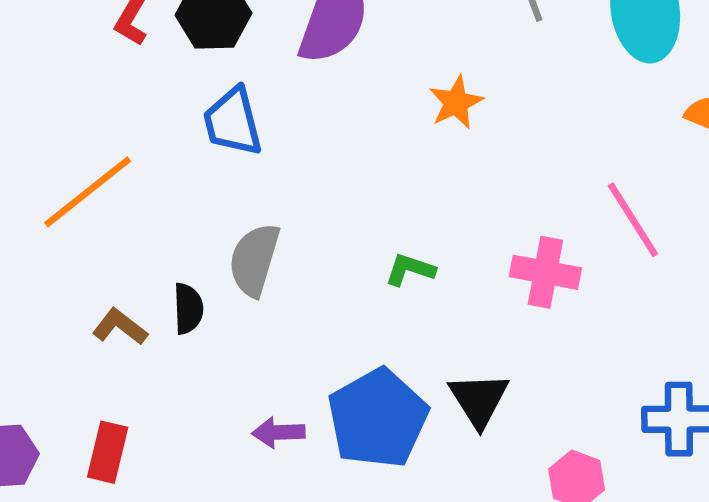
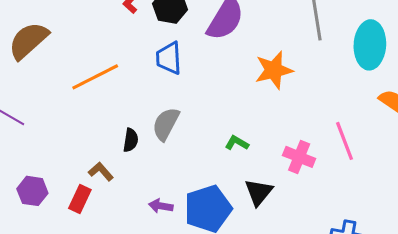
orange star: (456, 102) -> (274, 70), size x1.5
brown L-shape: (120, 327) -> (101, 172), moved
black triangle: (479, 400) -> (259, 192), moved

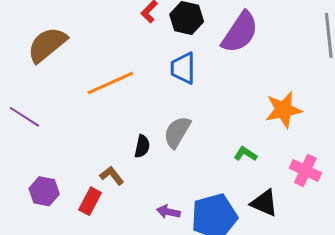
orange star: (274, 70) -> (283, 110), moved
black triangle: (259, 192) -> (264, 203), turned -48

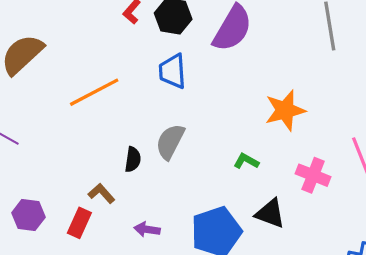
purple arrow: (168, 212) -> (147, 229), moved

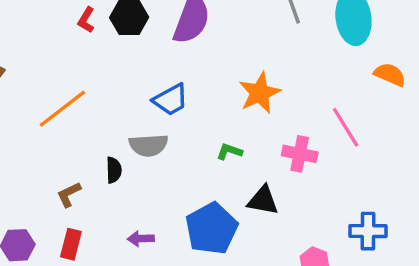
blue trapezoid: (173, 71) -> (171, 100), moved, turned -105
gray semicircle: (170, 142) -> (148, 145), turned -111
brown L-shape: (101, 193) -> (69, 194), moved, turned -64

